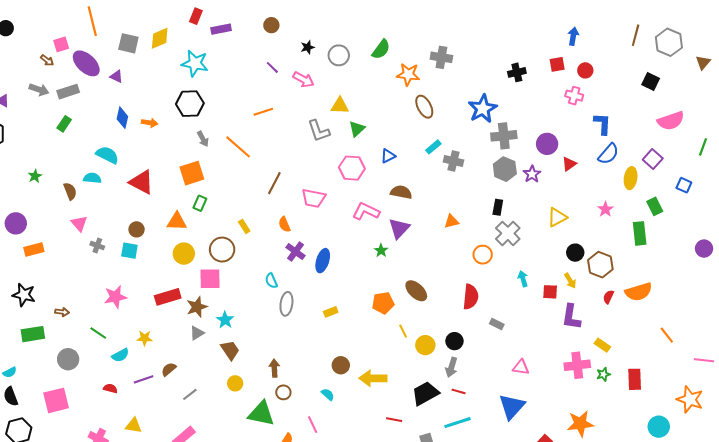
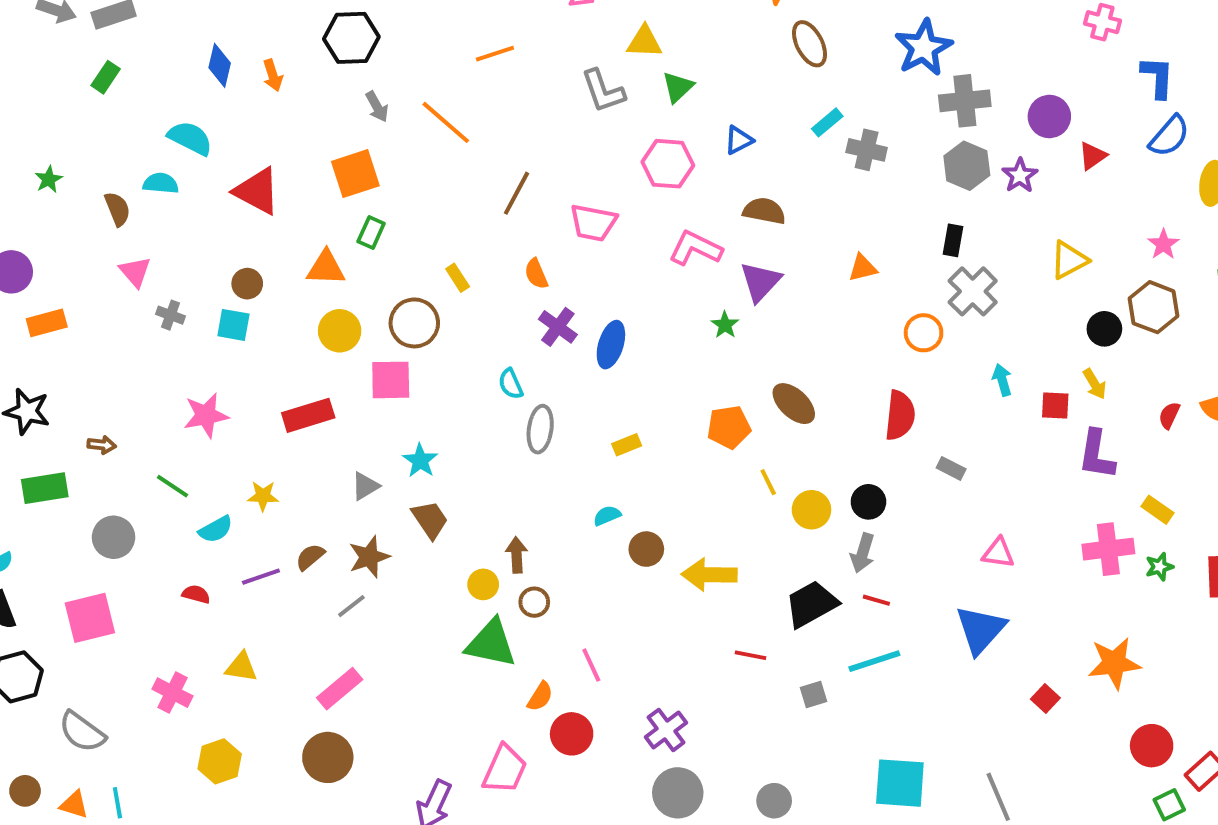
orange arrow: (150, 123) -> (273, 75), turned 63
brown hexagon: (600, 265) -> (1154, 307), moved
brown star: (197, 307) -> (369, 557), moved
yellow circle: (235, 383) -> (483, 584), moved
cyan semicircle: (328, 394) -> (607, 516), moved, turned -64

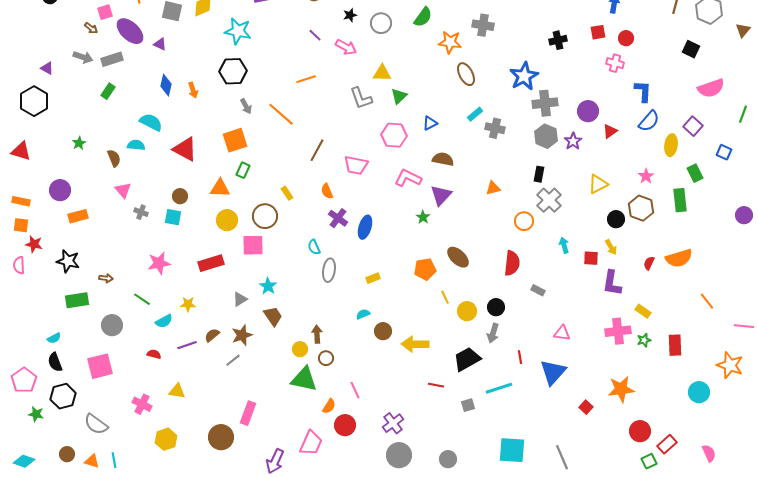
red line: (876, 600) -> (520, 357), moved, turned 64
pink rectangle: (340, 689) -> (248, 413), moved, turned -30

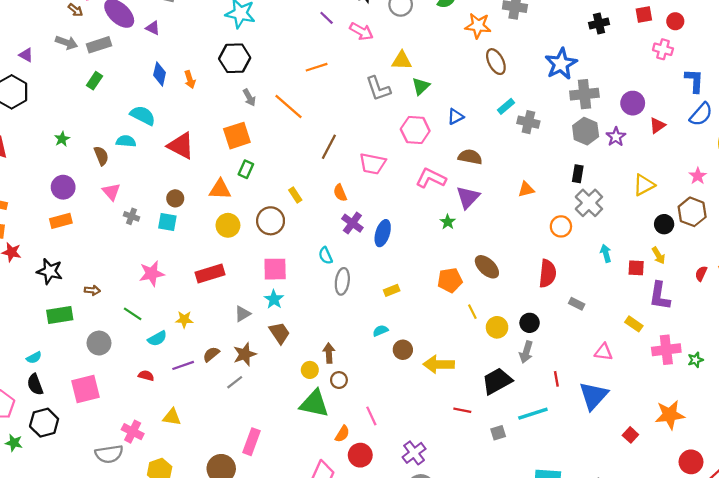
purple circle: (60, 190) -> (63, 187), moved
pink square: (253, 245) -> (275, 269), moved
yellow rectangle: (643, 311) -> (634, 324), moved
gray semicircle: (96, 424) -> (109, 454), moved, turned -45

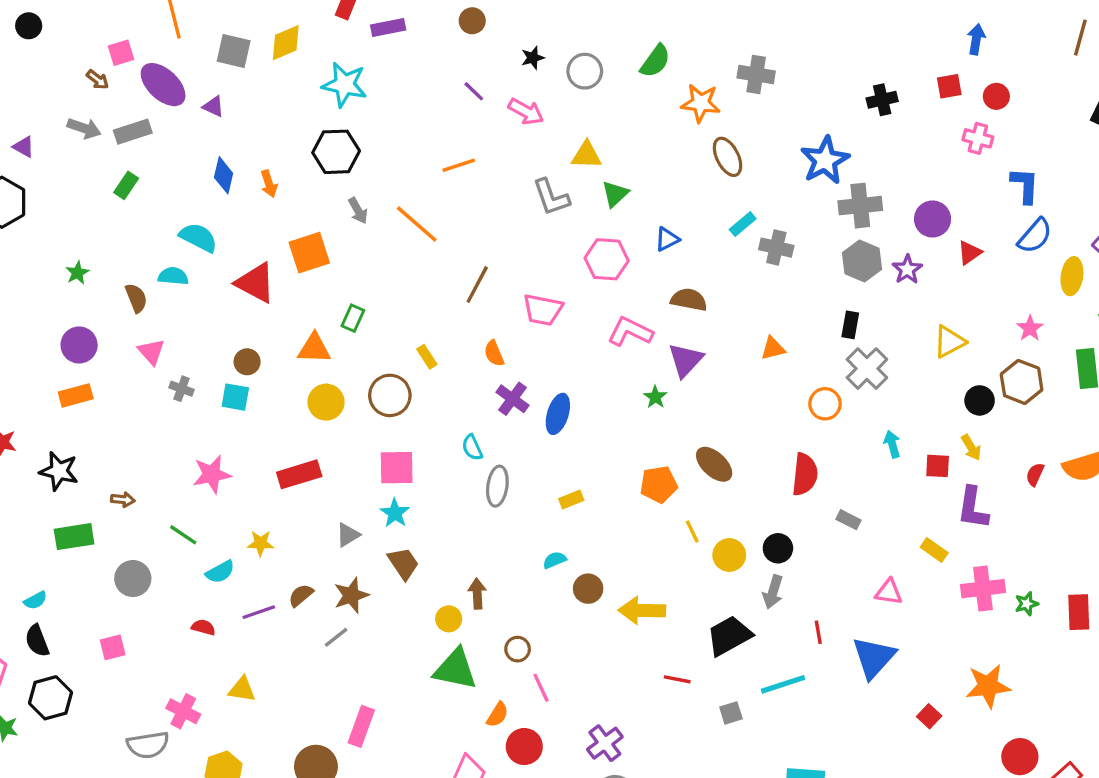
orange square: (237, 136) -> (309, 253), moved
brown circle: (339, 380) -> (518, 649), moved
pink square: (86, 389) -> (113, 647), size x0.6

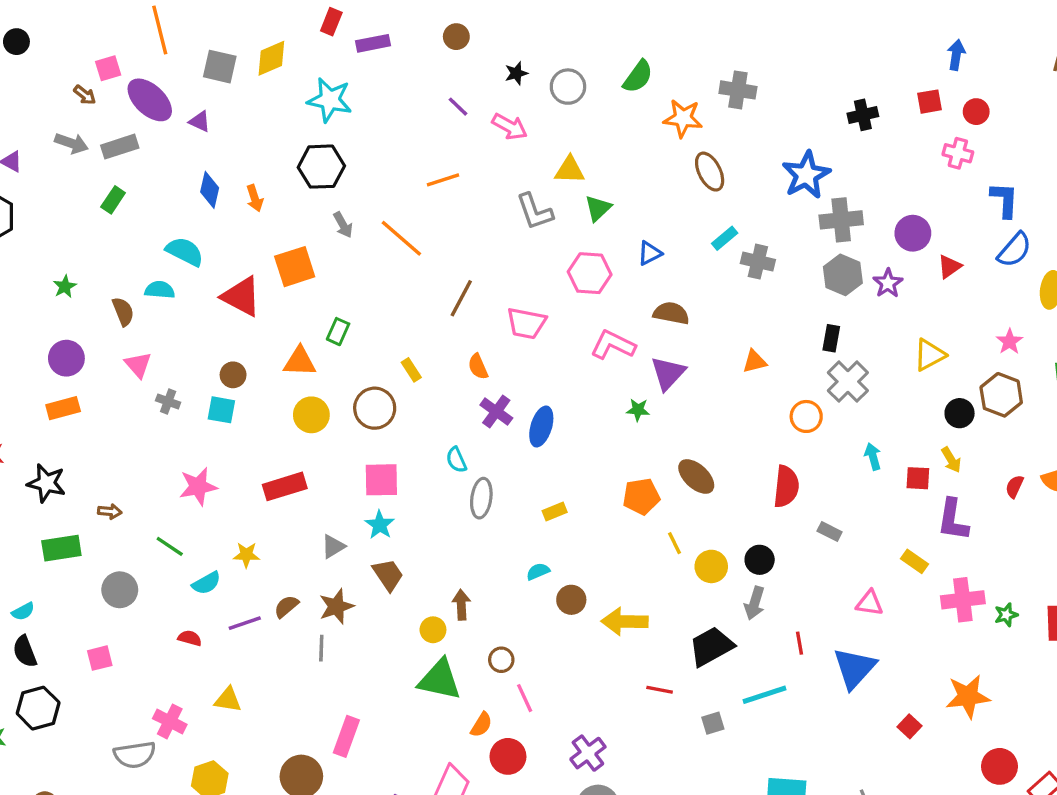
green star: (655, 397) -> (638, 410), turned -30
gray line: (336, 637) -> (321, 648), turned -50

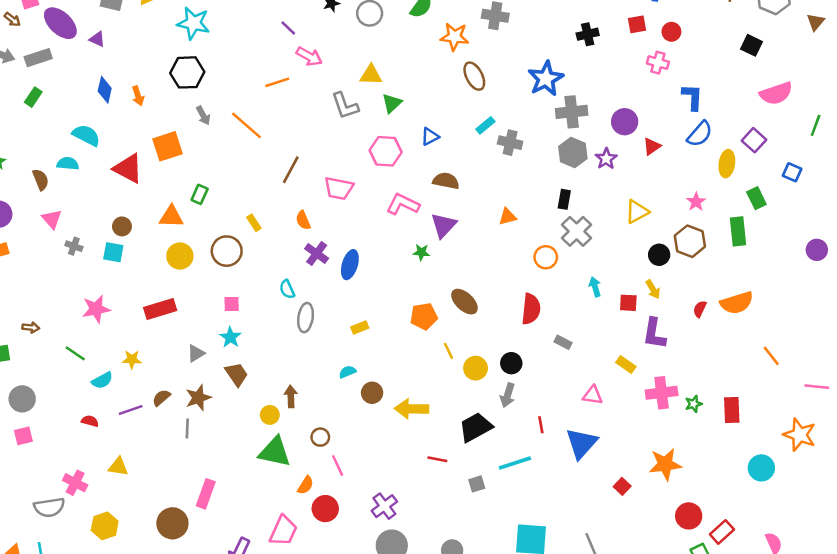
pink arrow: (510, 127) -> (309, 56), moved
pink square: (381, 480) -> (232, 304), size x0.6
gray circle: (120, 590) -> (22, 399), moved

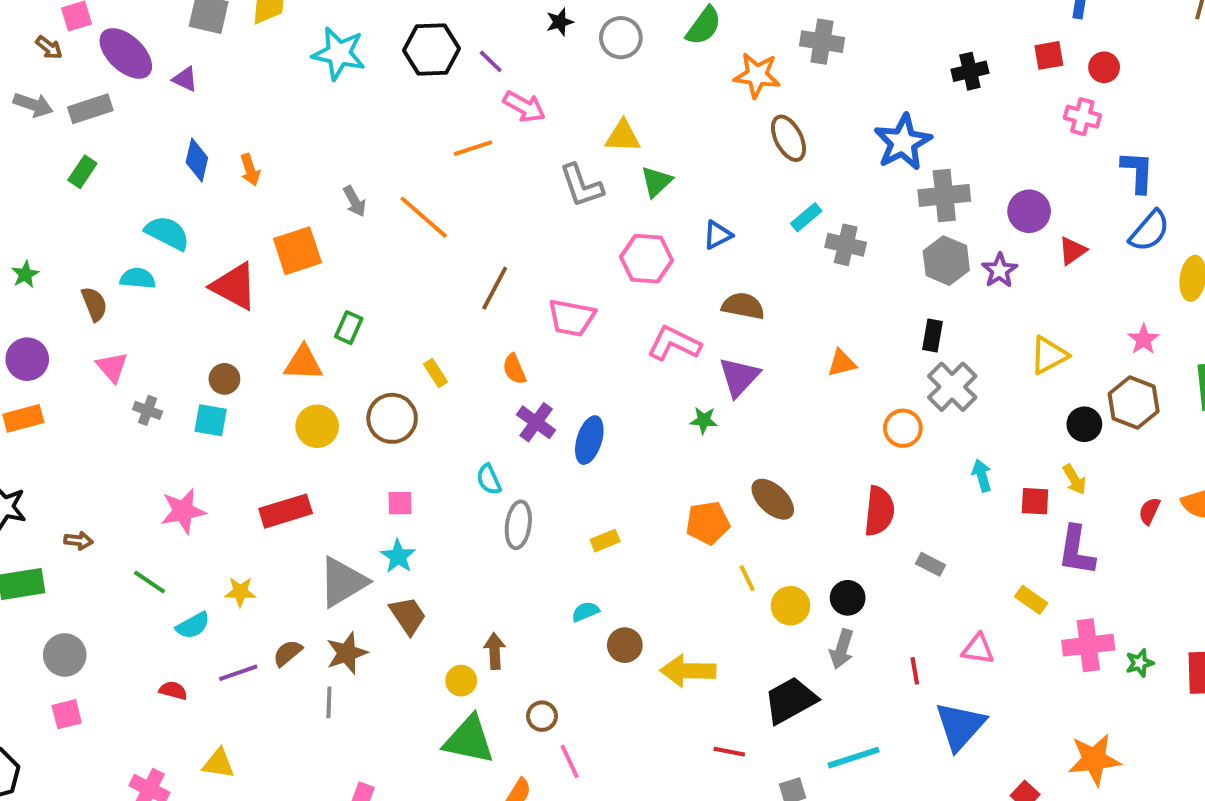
black hexagon: (187, 72) -> (432, 50), moved
gray triangle: (196, 353) -> (343, 582), size x1.8
red line: (541, 425) -> (915, 671), moved

